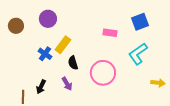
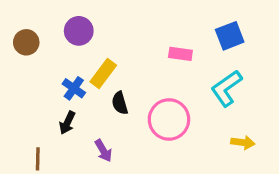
yellow arrow: (158, 83) -> (243, 142), moved
purple arrow: (67, 84) -> (103, 151), moved
black arrow: (41, 87) -> (67, 123), moved

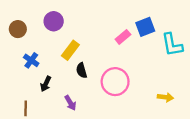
blue square: (230, 36) -> (145, 27), moved
pink rectangle: (180, 54) -> (123, 37), turned -48
blue cross: (74, 88) -> (31, 60), moved
cyan L-shape: (226, 88) -> (172, 45), moved, turned -65

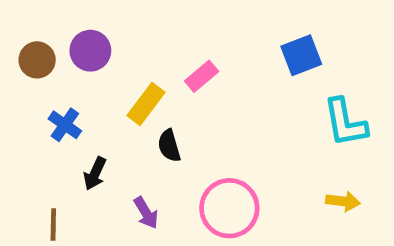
purple circle: (54, 21) -> (90, 51), moved
pink rectangle: (123, 37) -> (202, 76), moved
cyan L-shape: (172, 45) -> (345, 122), moved
pink circle: (115, 82) -> (229, 208), moved

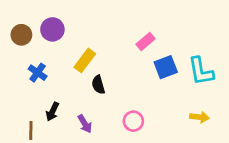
blue square: (301, 55) -> (166, 67), moved
pink rectangle: (202, 76) -> (145, 42), moved
black arrow: (95, 173) -> (52, 112), moved
pink circle: (229, 208) -> (133, 121), size x0.6

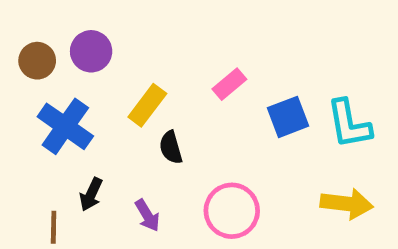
pink rectangle: (145, 42) -> (229, 84), moved
blue cross: (38, 73) -> (65, 126), size x1.6
yellow arrow: (199, 117) -> (347, 204), size x1.5
pink circle: (133, 121) -> (232, 211), size x1.5

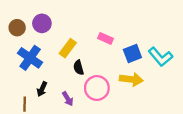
pink rectangle: (229, 84) -> (105, 38), turned 64
cyan L-shape: (349, 124) -> (160, 57), turned -30
yellow arrow: (347, 204) -> (131, 79), moved
pink circle: (232, 211) -> (97, 88), moved

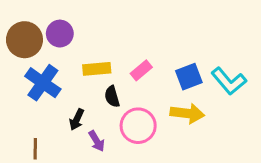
brown circle: (17, 28) -> (24, 40), size x1.5
pink rectangle: (105, 38) -> (141, 70), moved, turned -64
yellow rectangle: (68, 48) -> (97, 69), turned 48
black arrow: (42, 89) -> (77, 120), moved

